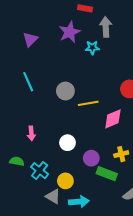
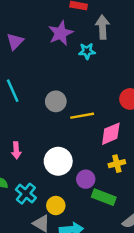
white circle: (67, 143) -> (58, 161), size x1.5
yellow cross: (121, 154) -> (117, 164), moved

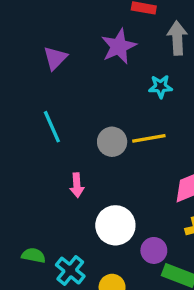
cyan star: (87, 51) -> (161, 87), moved
yellow line: (82, 116) -> (149, 138), moved
pink arrow: (16, 150) -> (77, 185), moved

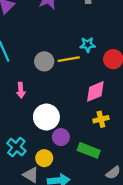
cyan star: (161, 87) -> (88, 45), moved
purple circle: (154, 250) -> (61, 137), moved

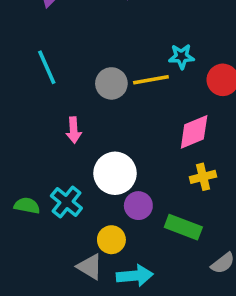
cyan cross: (16, 147) -> (66, 202), moved

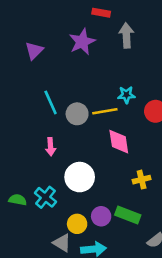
cyan line: (47, 67) -> (51, 102), moved
pink diamond: (194, 132) -> (119, 142), moved, turned -76
purple circle: (138, 206) -> (101, 216), moved

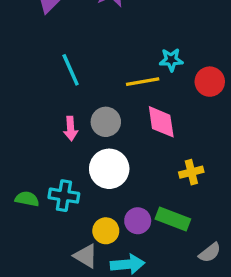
gray circle: (77, 114) -> (106, 122), moved
cyan cross: (45, 197) -> (64, 196), turned -30

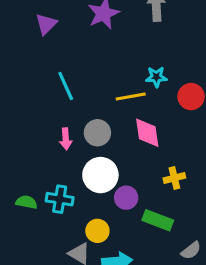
purple circle: (138, 221) -> (126, 198), moved

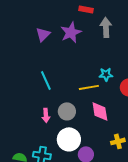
purple triangle: (46, 24) -> (43, 34), moved

